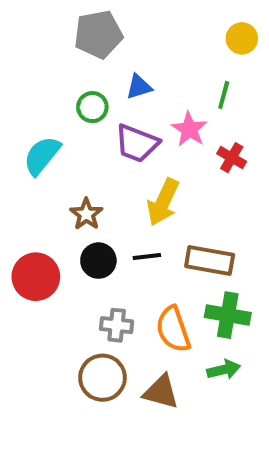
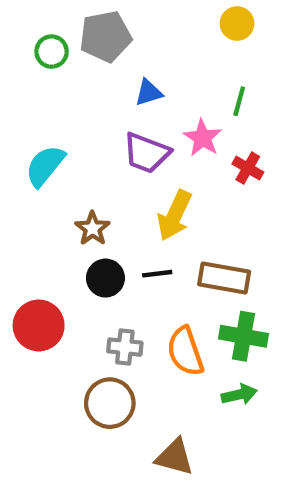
yellow circle: (242, 38) -> (237, 24), moved
green circle: (92, 107) -> (52, 52), moved
red circle: (36, 277) -> (39, 325), moved
brown triangle: (161, 392) -> (174, 457), moved

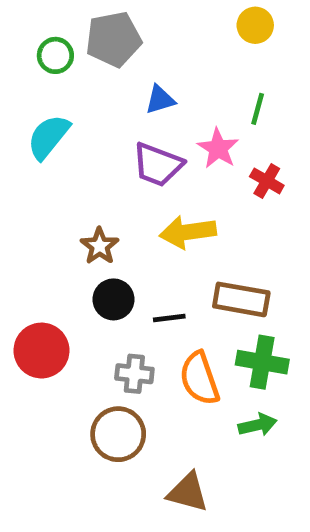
cyan semicircle: (45, 166) -> (48, 137), moved
yellow arrow: (174, 215) -> (188, 232), turned 57
black line: (157, 274) -> (169, 318), moved

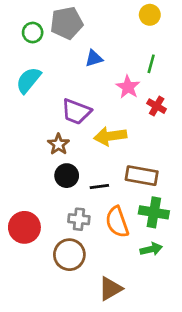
purple trapezoid: (158, 165) -> (76, 112), moved
red circle: (41, 351) -> (24, 227), moved
brown triangle: (188, 492) -> (110, 289), turned -45

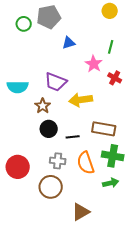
cyan semicircle: (29, 80) -> (18, 87), moved, turned -130

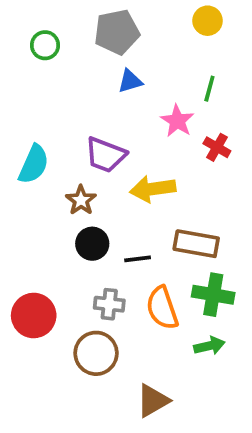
gray pentagon: (49, 17) -> (117, 32), moved
cyan semicircle: (18, 87) -> (34, 164), turned -65

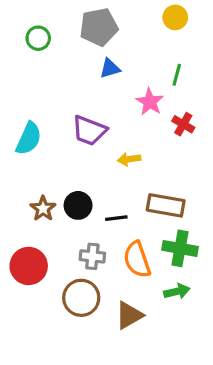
yellow arrow: (153, 189) -> (129, 159), size x0.6
brown star: (81, 200) -> (43, 209), moved
brown triangle: (153, 401) -> (129, 315), moved

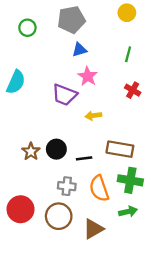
pink star: (150, 102) -> (88, 76), moved
cyan semicircle: (29, 139) -> (16, 82), moved
red circle: (29, 266) -> (21, 209), moved

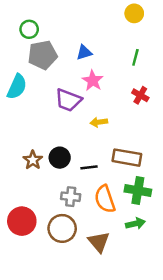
gray pentagon: (71, 20) -> (43, 55), moved
brown triangle: (93, 229) -> (99, 242), turned -40

